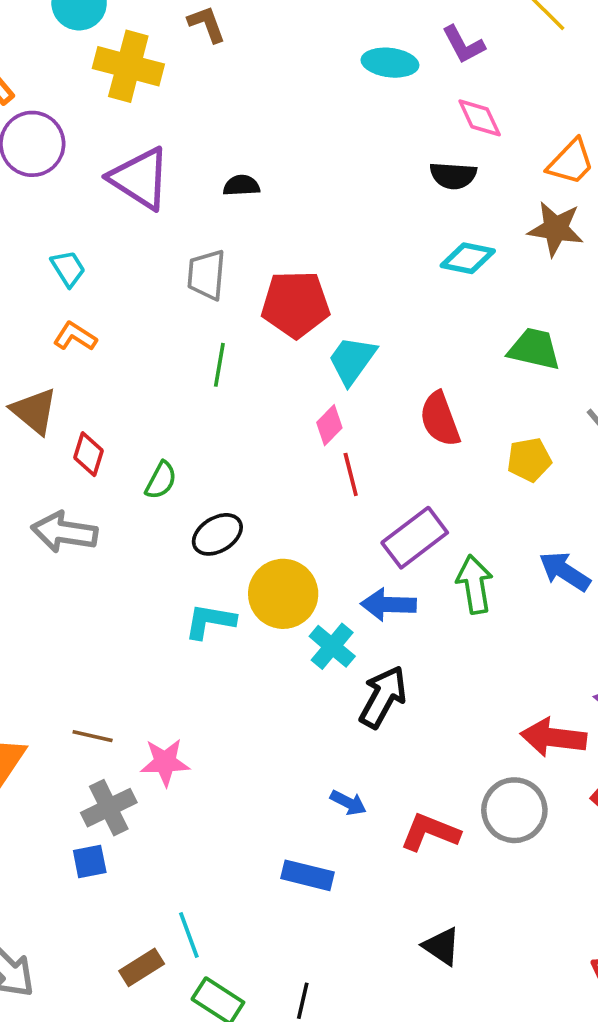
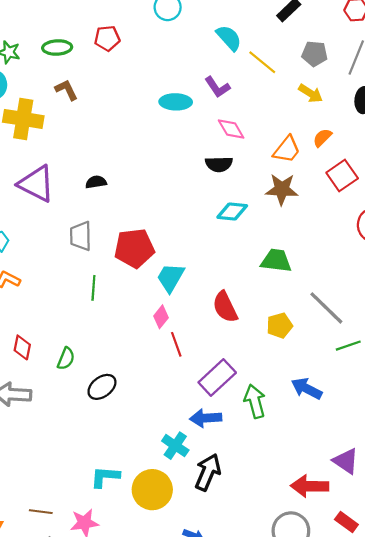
yellow circle: (283, 594) -> (152, 490), moved
cyan L-shape: (210, 621) -> (105, 477), moved

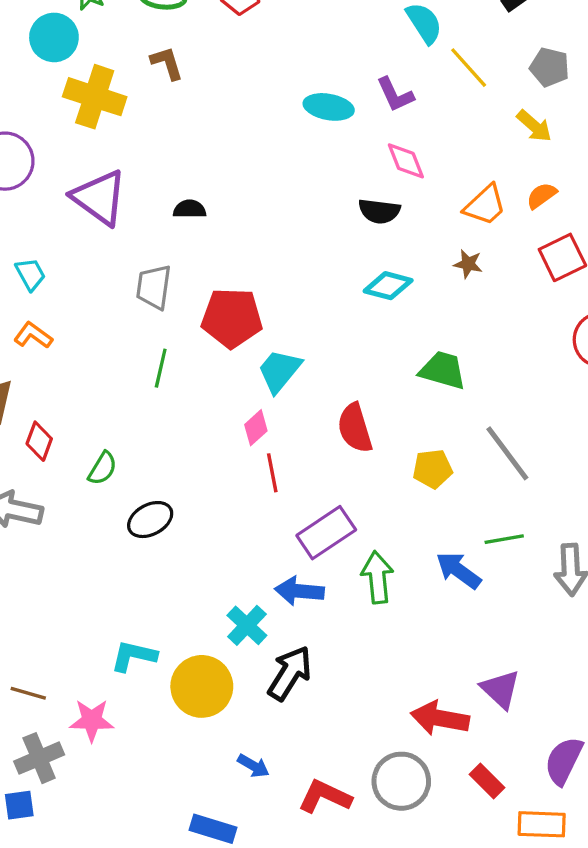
brown star: (282, 189) -> (468, 264), size x0.6
green line: (348, 346) -> (504, 539), moved

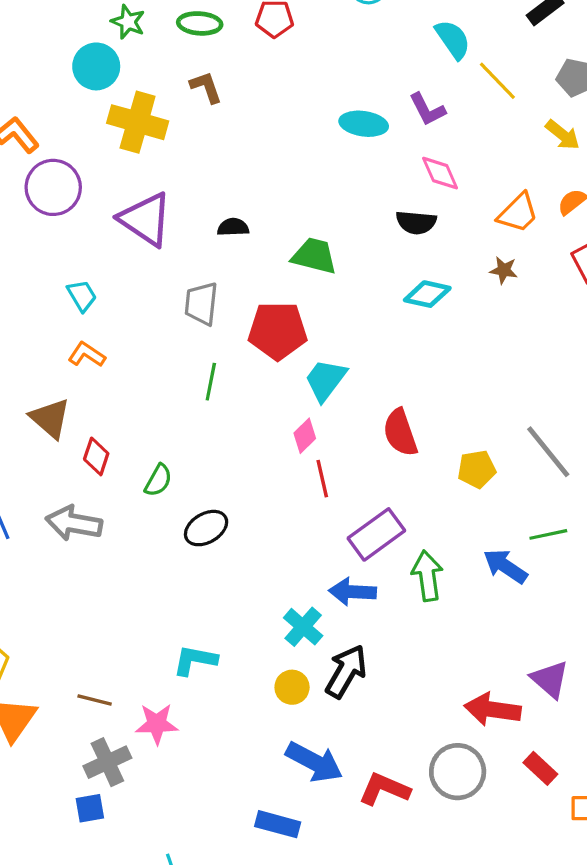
green trapezoid: (443, 370) -> (314, 256), moved
yellow circle: (202, 686) -> (292, 687), moved, size x0.6
blue arrow: (253, 766) -> (314, 762), size x1.8

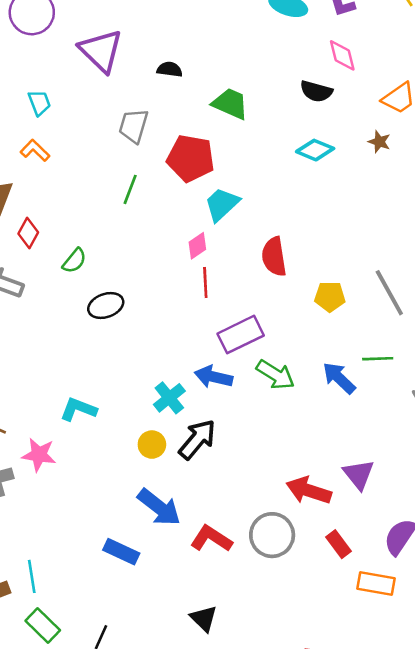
green arrow: (427, 576) -> (275, 375), turned 120

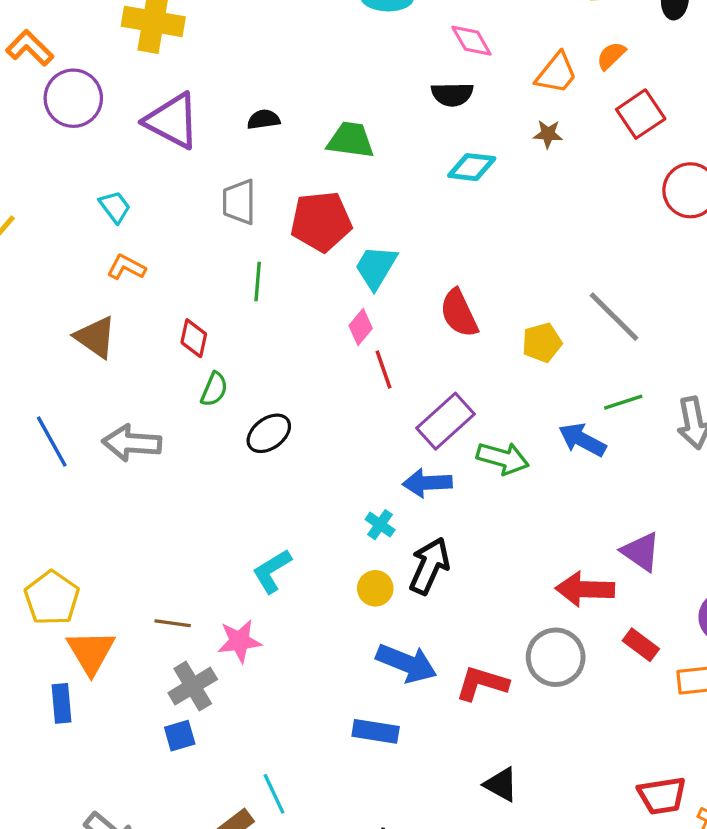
red diamond: (28, 233) -> (194, 338), moved
cyan cross: (169, 398) -> (380, 525), size x0.7
cyan L-shape: (78, 409) -> (272, 571), turned -36

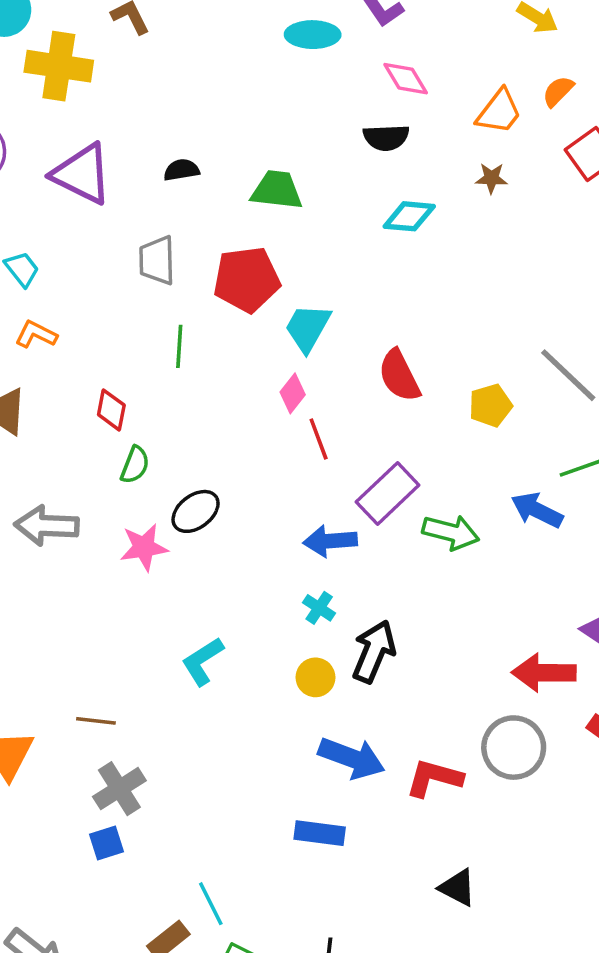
blue arrow: (427, 483) -> (330, 541), moved
pink star: (239, 641) -> (144, 547), moved

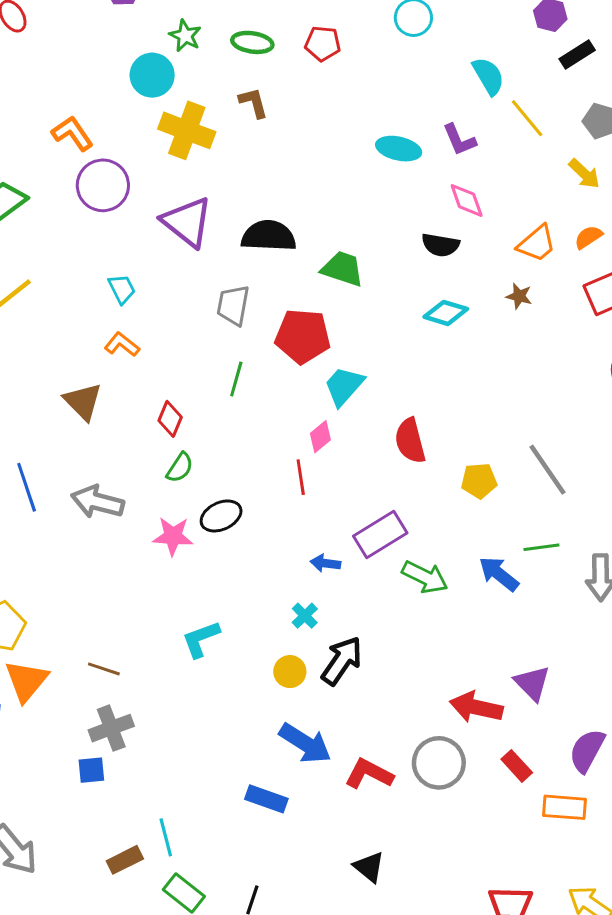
black semicircle: (181, 170) -> (269, 236), size x1.8
red line: (319, 439) -> (301, 477), moved
blue arrow: (330, 541) -> (325, 563), size x0.7

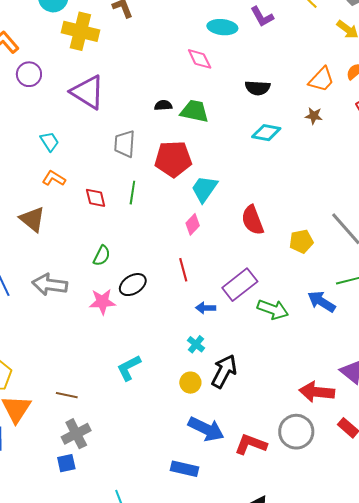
purple circle: (103, 185) -> (29, 74), size x0.7
pink diamond: (467, 200) -> (200, 59), moved
black semicircle: (269, 236) -> (163, 105), moved, size x0.5
red diamond: (170, 419) -> (96, 198), moved, turned -30
red line: (301, 477) -> (183, 270), moved

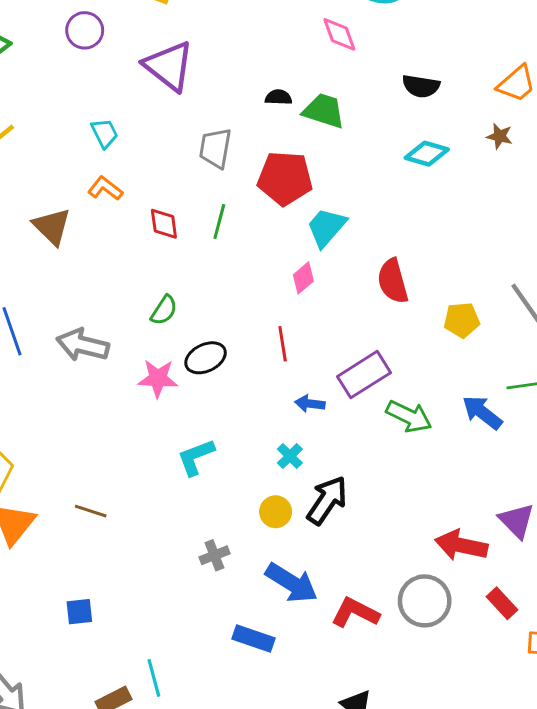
brown triangle: (32, 219) -> (52, 227), moved
cyan L-shape: (129, 368) -> (196, 457), moved
gray cross: (76, 434) -> (214, 555), moved, size x0.7

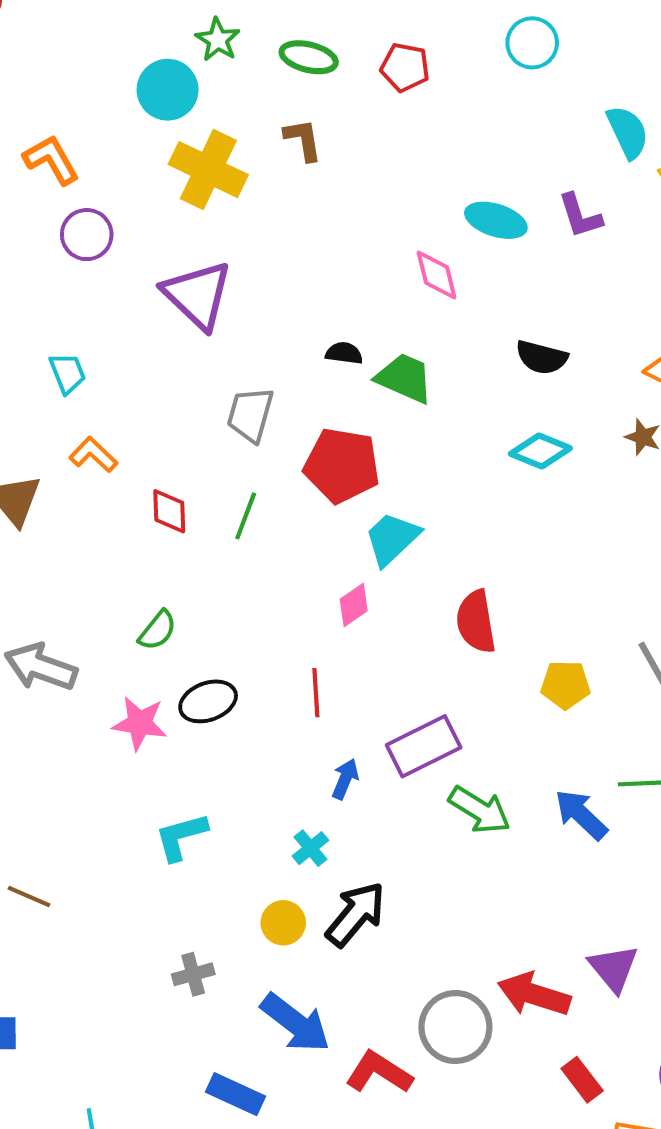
cyan trapezoid: (105, 133) -> (67, 373), moved
blue arrow: (310, 404) -> (345, 779), turned 100
gray circle: (425, 601) -> (455, 1027), moved

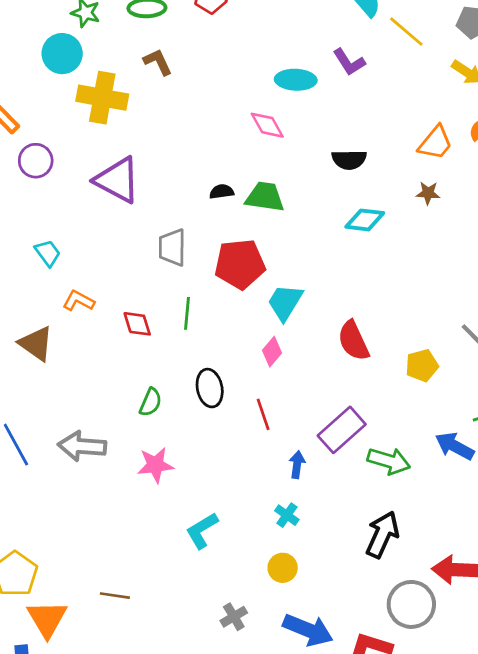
black ellipse: (208, 701) -> (210, 388), moved, turned -66
black arrow: (356, 914) -> (382, 534), moved

